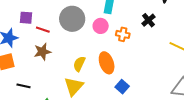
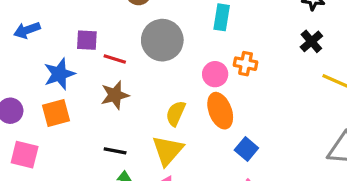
black cross: (148, 20) -> (311, 41), moved
pink circle: (101, 26) -> (215, 74), moved
black line: (24, 86) -> (115, 151), moved

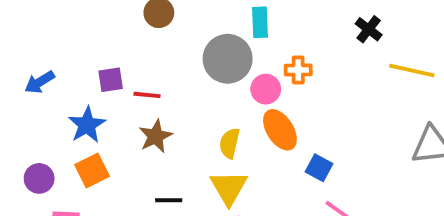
gray circle: (162, 40) -> (228, 59), moved

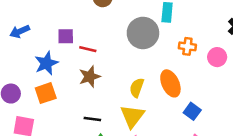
pink circle: (266, 89) -> (217, 57), moved

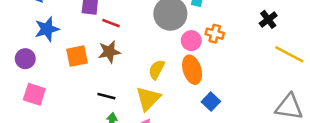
pink circle: (217, 57) -> (191, 41), moved
blue star: (46, 63) -> (47, 29), moved
orange square: (46, 93) -> (77, 56), moved

